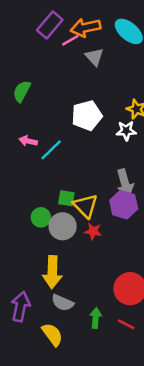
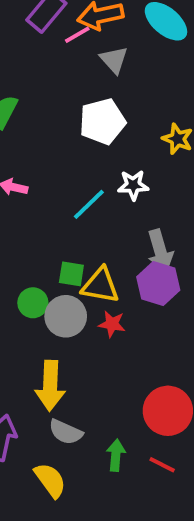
white pentagon: (87, 115) -> (102, 122), moved
white star: (126, 131) -> (133, 185), moved
cyan line: (51, 150) -> (89, 204), moved
yellow triangle: (85, 206) -> (100, 285), turned -36

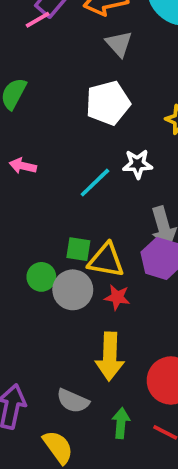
pink line: (77, 35) -> (38, 20), moved
yellow arrow: (50, 386) -> (110, 356), moved

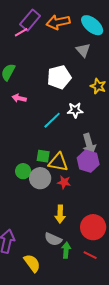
gray triangle: (119, 44) -> (83, 50), moved
pink arrow: (23, 166) -> (19, 98), moved
yellow arrow: (110, 356) -> (60, 214), size x0.7
gray semicircle: (73, 401) -> (53, 239), moved

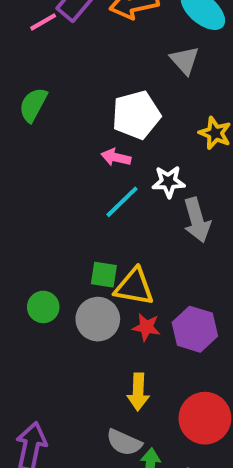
pink line: (21, 32) -> (43, 22), moved
pink arrow: (19, 98) -> (116, 157), moved
gray arrow: (89, 144) -> (197, 220), moved
purple hexagon: (88, 161) -> (195, 329), moved
green circle: (23, 171) -> (43, 307), moved

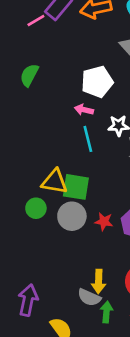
cyan line: (122, 202) -> (88, 139), turned -60
green square: (104, 275) -> (76, 187), size x1.5
yellow triangle: (134, 287) -> (55, 182), moved
yellow arrow: (138, 392) -> (99, 281), moved

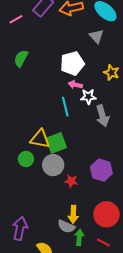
pink line: (36, 20) -> (16, 19), moved
pink arrow: (84, 110) -> (75, 85), moved
green square: (76, 187) -> (56, 143), turned -30
red star: (104, 222) -> (71, 181), moved

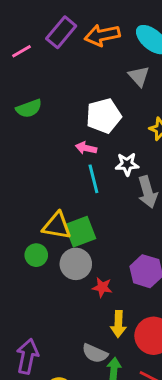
green semicircle: (21, 58) -> (29, 108), turned -138
pink arrow: (75, 85) -> (86, 148), moved
yellow arrow: (73, 214) -> (118, 324), moved

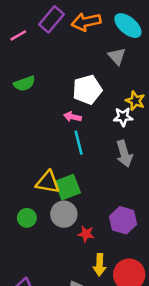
white star: (127, 164) -> (123, 117), moved
green circle: (36, 255) -> (27, 218), moved

